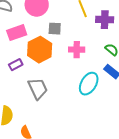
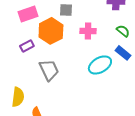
cyan ellipse: (89, 84) -> (100, 65), turned 30

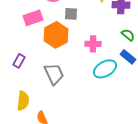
pink cross: (88, 31) -> (93, 44), moved
purple rectangle: (27, 46) -> (19, 61), moved, turned -32

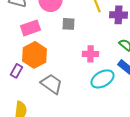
orange hexagon: (56, 35) -> (34, 55), moved
gray trapezoid: (54, 74) -> (52, 84), turned -30

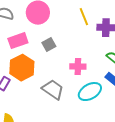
gray square: (68, 24) -> (49, 45), moved, turned -32
gray trapezoid: (52, 84) -> (53, 90), moved

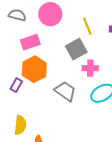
yellow line: (84, 17) -> (87, 26), moved
gray square: (49, 45) -> (76, 49), moved, size x1.5

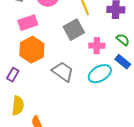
pink cross: (90, 68) -> (97, 46), moved
purple rectangle: (16, 85) -> (13, 75), moved

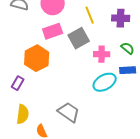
pink rectangle: (28, 23) -> (53, 31), moved
blue rectangle: (123, 62) -> (128, 70), turned -42
gray trapezoid: (63, 72) -> (69, 112), moved

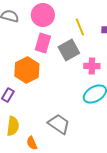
pink rectangle: (53, 31) -> (43, 43), turned -54

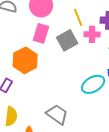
pink cross: (92, 66) -> (92, 34), moved

